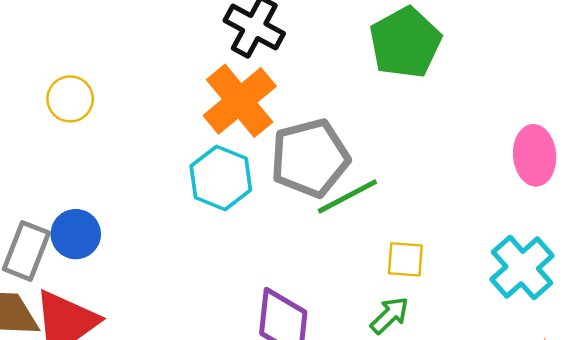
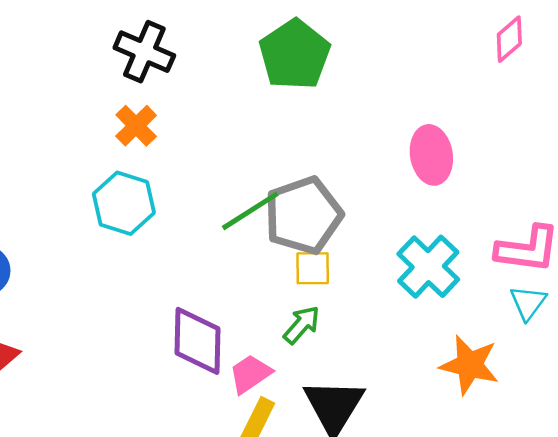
orange cross: (240, 101) -> (136, 126), size x0.6
gray pentagon: (310, 158) -> (303, 215), moved

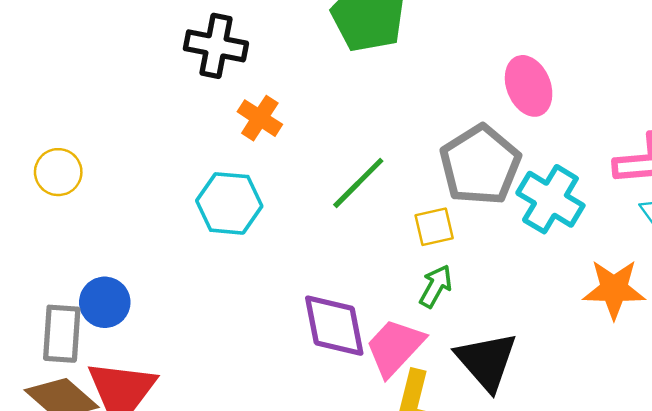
orange cross: (136, 126) -> (260, 118), moved
gray pentagon: (303, 215) -> (480, 165), moved
pink trapezoid: (250, 374) -> (395, 347), size x1.4

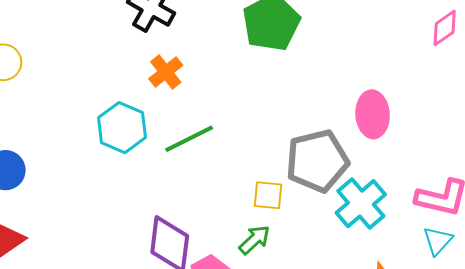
green line: (358, 183) -> (189, 139), moved

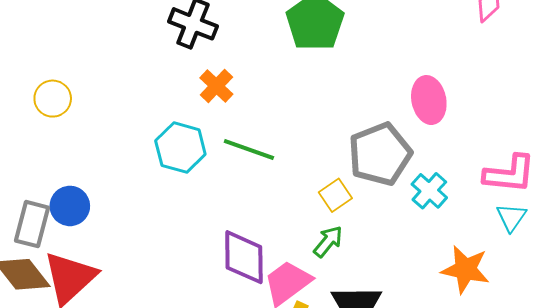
green line: (189, 139) -> (249, 149), turned 54
yellow square: (268, 195) -> (335, 195), turned -32
cyan cross: (361, 204) -> (429, 191), size x0.7

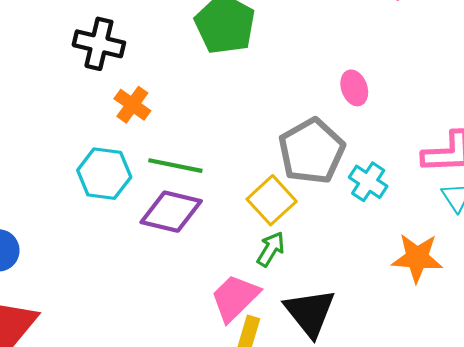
pink ellipse: (429, 100) -> (354, 88), size x0.7
yellow square: (335, 195) -> (272, 200), size x1.4
purple diamond: (244, 257) -> (171, 212), moved, turned -68

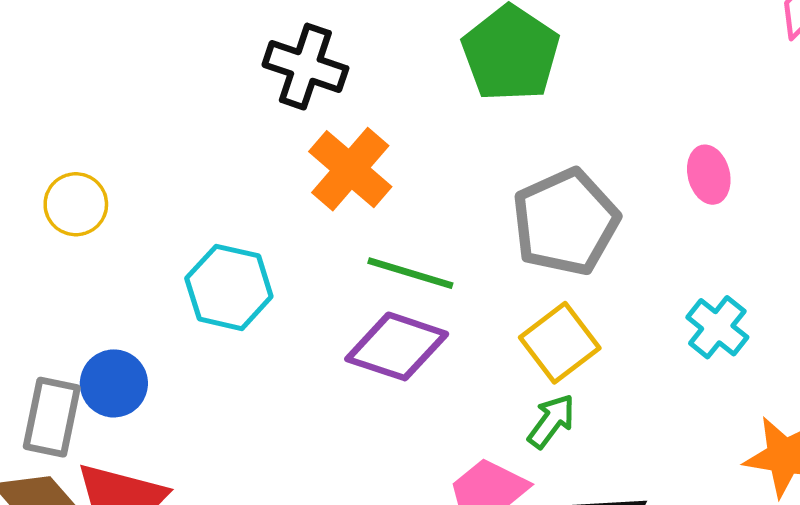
orange cross: (132, 105) -> (350, 169), size x1.4
gray pentagon: (312, 151) -> (565, 222), moved
cyan hexagon: (104, 174) -> (229, 287), moved

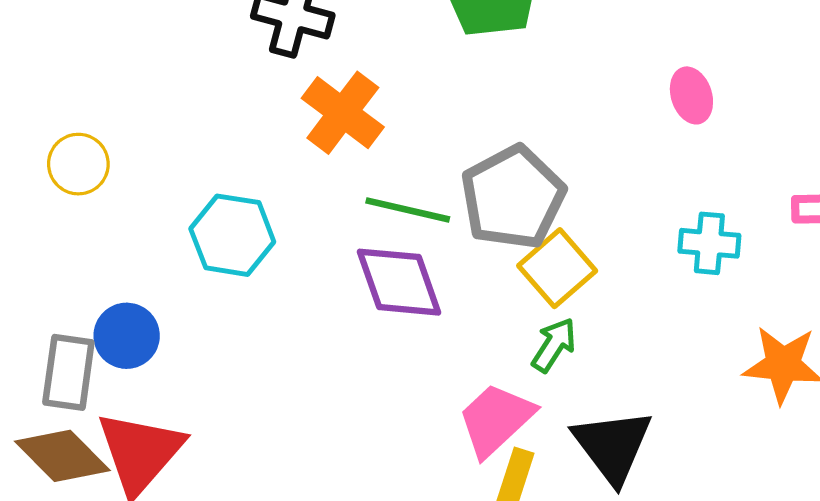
gray pentagon: (565, 222) -> (513, 197), moved
cyan cross: (717, 327) -> (709, 243), turned -30
purple diamond: (397, 346) -> (399, 282), turned 56

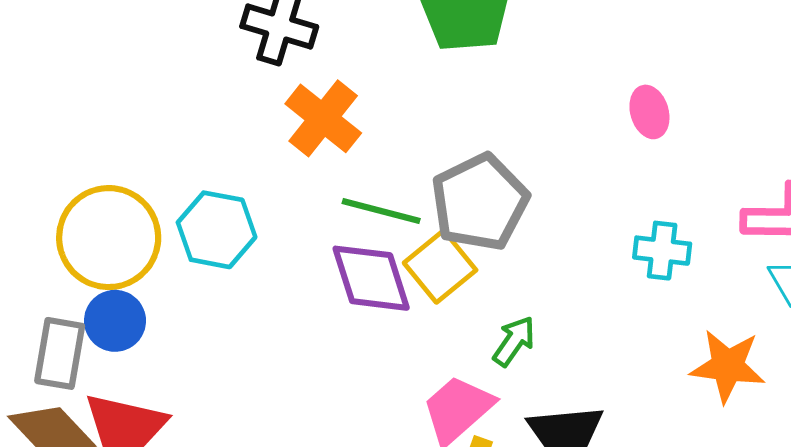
yellow circle: (78, 164) -> (109, 238), moved, size x1.8
yellow square: (557, 268) -> (440, 266), moved

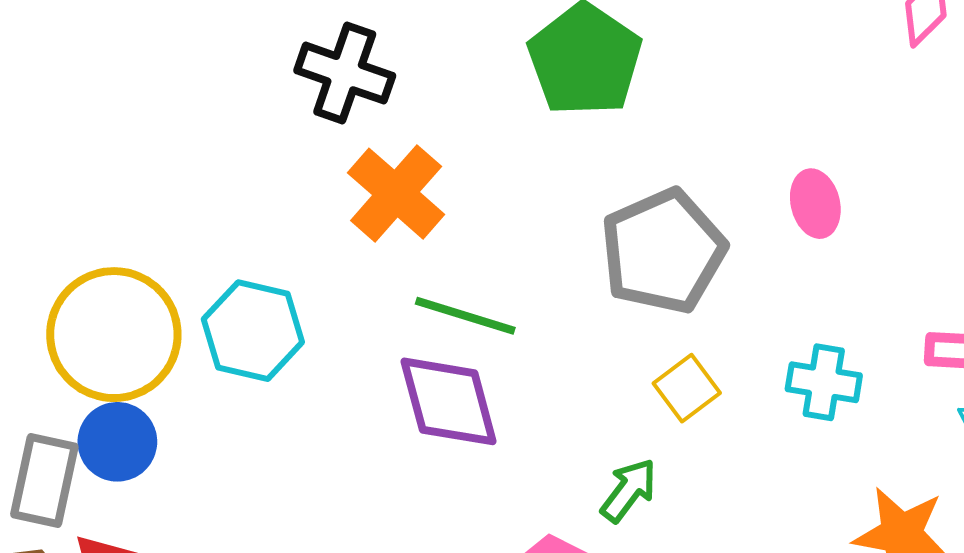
gray pentagon: (480, 202) -> (663, 251), moved
yellow square: (440, 266) -> (687, 388), moved, size x0.7

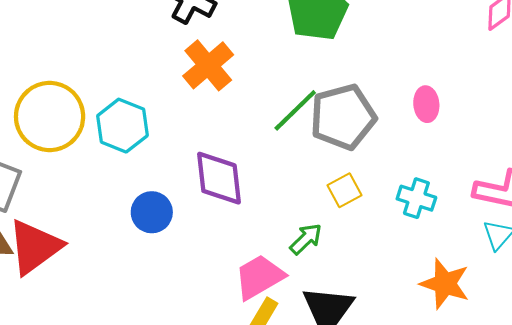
green line: (465, 316) -> (295, 110), moved, turned -70
blue circle: (117, 442) -> (152, 212), moved

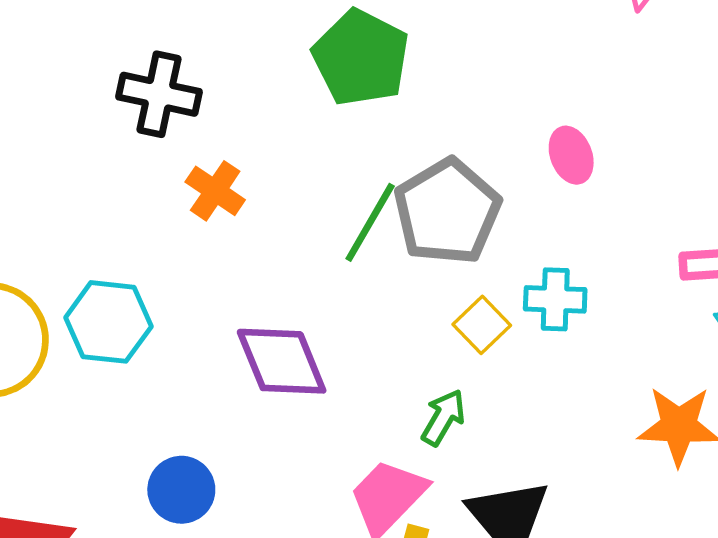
orange cross: (208, 65) -> (215, 191), size x0.7
cyan cross: (416, 198) -> (555, 299), moved
blue circle: (152, 212) -> (181, 490), moved

